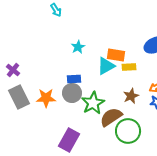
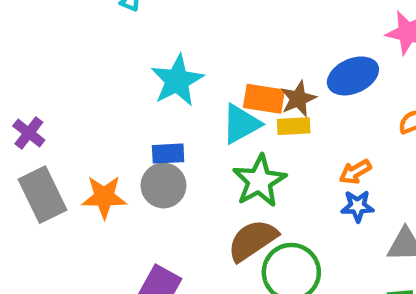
cyan star: (78, 47) -> (177, 81), size x1.6
brown star: (131, 96) -> (298, 99), moved
green star: (93, 103) -> (259, 181), moved

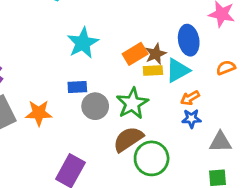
blue ellipse: (353, 76) -> (189, 40), turned -76
orange rectangle: (264, 99) -> (135, 54), turned -40
cyan triangle: (241, 124) -> (178, 70), moved
gray circle: (163, 186) -> (95, 106), moved

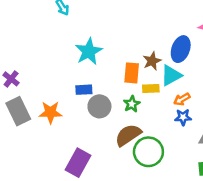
blue ellipse: (189, 40) -> (181, 49), turned 30
orange rectangle: (135, 54) -> (132, 73), moved, turned -54
yellow rectangle: (153, 70) -> (151, 88), moved
green star: (132, 103) -> (132, 104), size x0.6

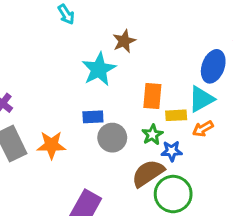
brown star: (152, 61) -> (124, 41), moved
orange arrow: (182, 99) -> (203, 129), moved
blue star: (183, 117) -> (172, 151), moved

